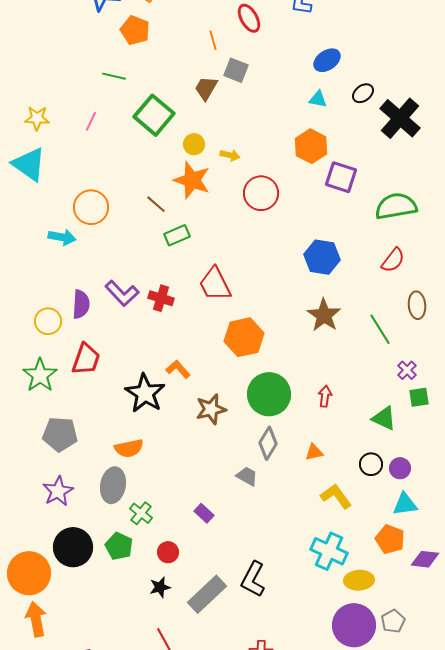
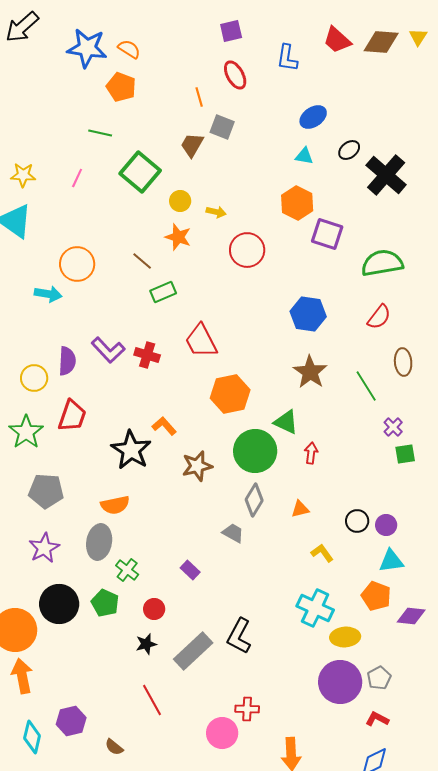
orange star: (192, 180) -> (178, 237), size x0.7
green triangle: (384, 418) -> (286, 422), moved
yellow L-shape: (336, 496) -> (322, 553), size x0.7

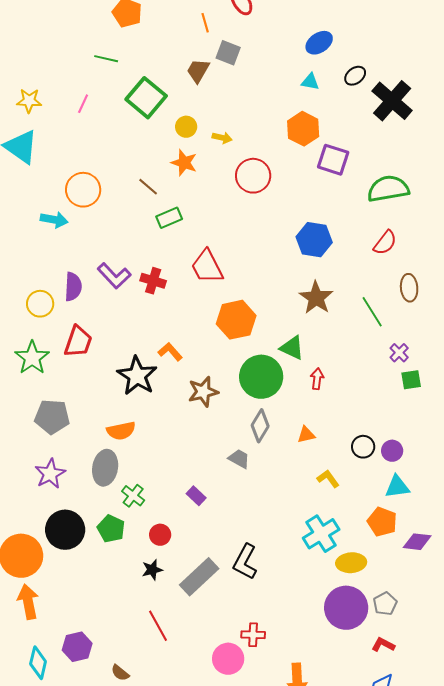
cyan cross: (315, 608) -> (321, 534), turned 33

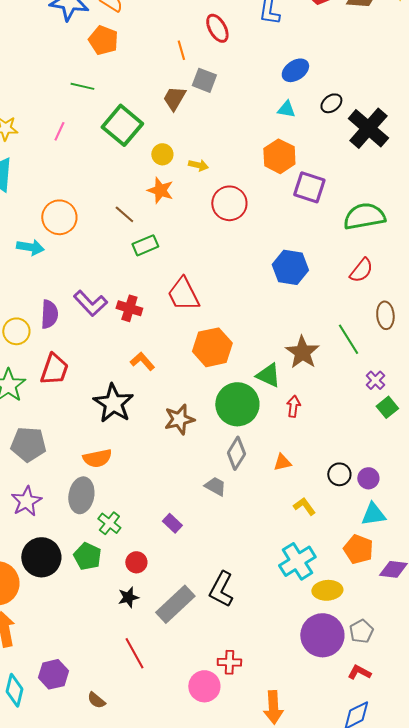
brown star: (316, 298) -> (302, 352), moved
orange L-shape: (170, 352) -> (142, 361), moved
green square: (411, 380) -> (387, 407), turned -30

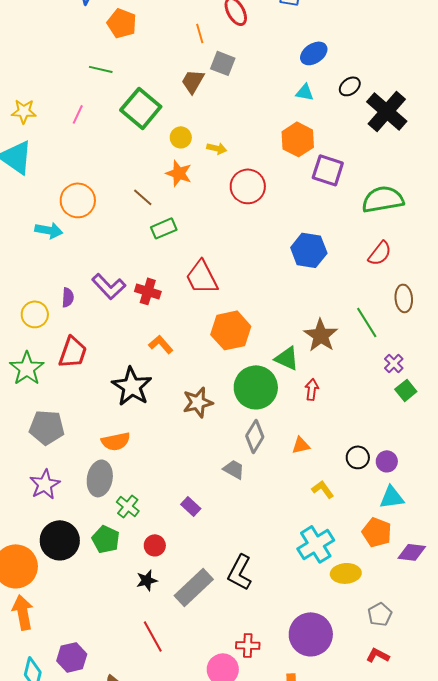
purple semicircle: (49, 314) -> (68, 297), size x0.7
purple circle: (322, 635) -> (311, 634), moved

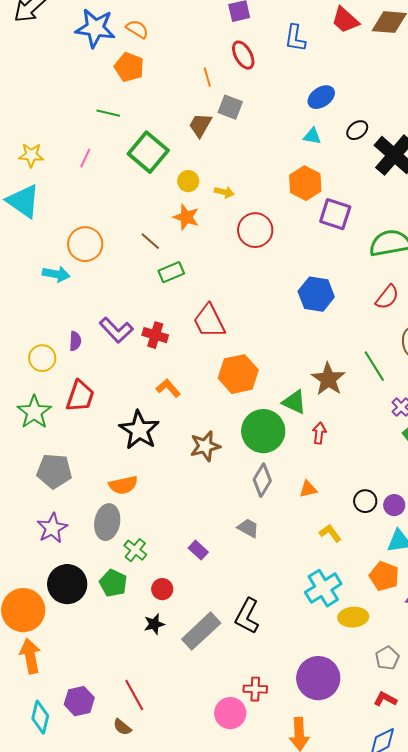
gray trapezoid: (234, 469) -> (248, 528), moved
red line: (153, 636) -> (134, 695), moved

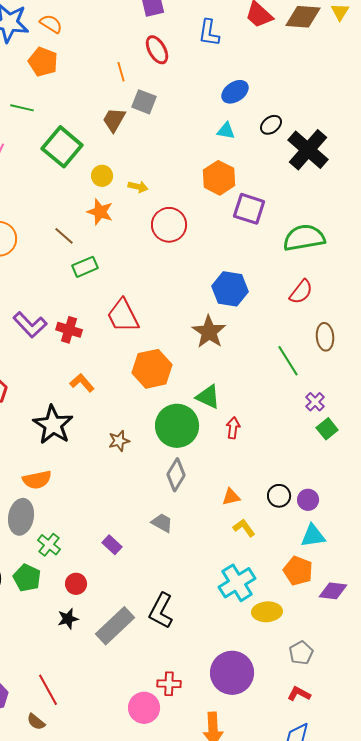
brown star: (328, 379) -> (209, 332), moved
brown star: (205, 446) -> (119, 441), size x0.7
orange triangle: (308, 489) -> (231, 497), moved

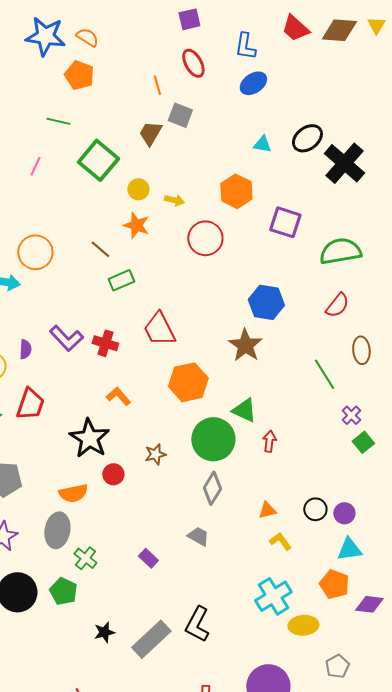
blue ellipse: (235, 92) -> (253, 83), moved
black ellipse: (271, 125) -> (307, 138), size x1.4
orange hexagon: (219, 178) -> (236, 191), moved
red circle: (76, 584) -> (113, 474), moved

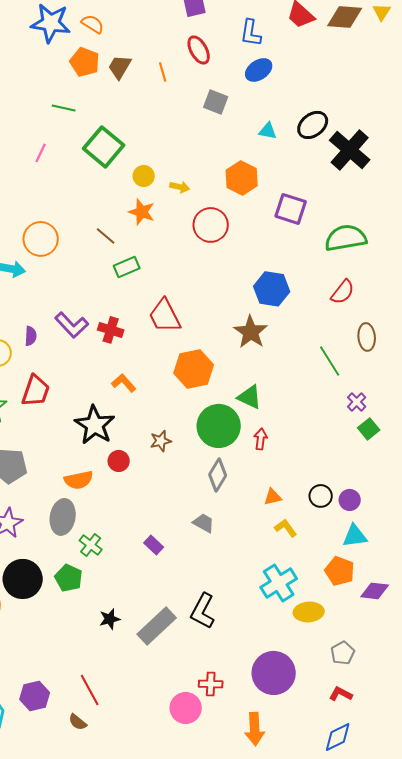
gray square: (180, 115) -> (216, 102), moved
brown trapezoid: (150, 133) -> (120, 67), moved
red arrow: (269, 441) -> (261, 439), moved

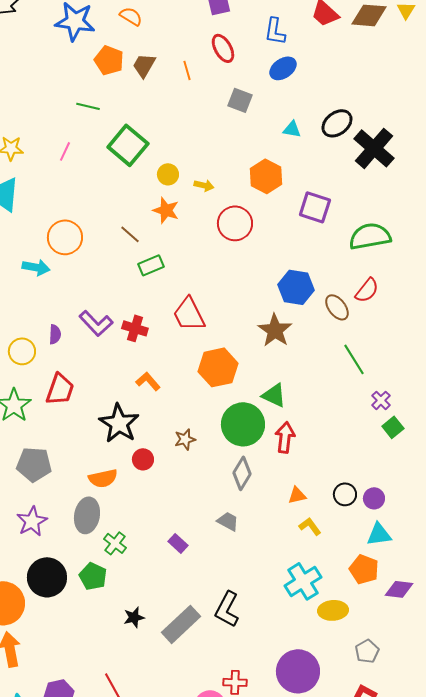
orange semicircle: (93, 24) -> (131, 16), moved
brown ellipse: (367, 337) -> (337, 307), moved, turned -32
red arrow: (261, 439) -> (285, 437), size x1.4

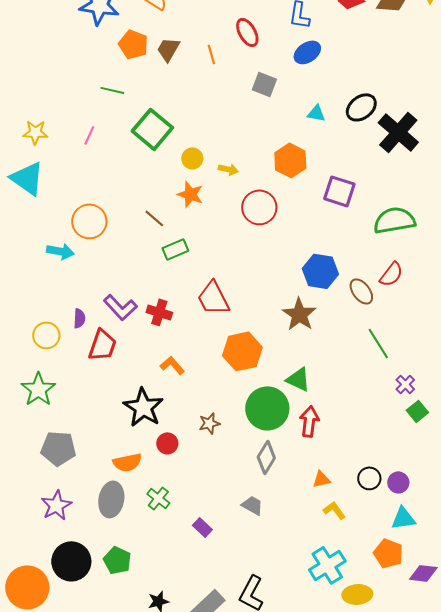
red trapezoid: (60, 389) -> (102, 345), moved
green cross: (115, 543) -> (158, 498), moved

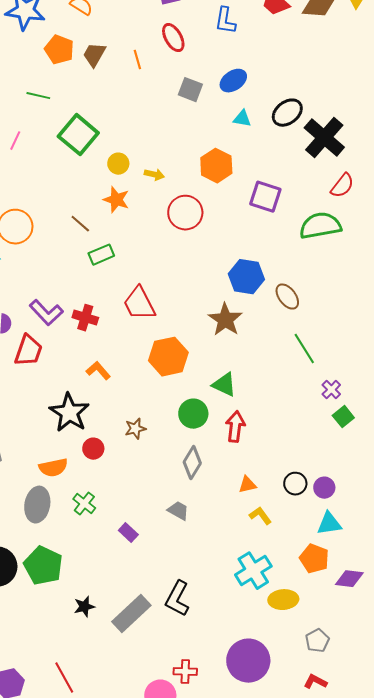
blue ellipse: (307, 52) -> (233, 81), moved
red semicircle: (391, 274) -> (342, 186), moved
green circle: (267, 408) -> (193, 414), size x0.7
green pentagon: (117, 560) -> (43, 566), size x1.4

